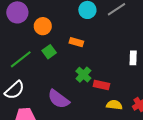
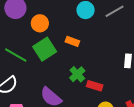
green square: (49, 52) -> (45, 49), size x1.6
green line: (21, 59) -> (16, 55), turned 65

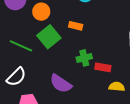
green cross: (77, 74) -> (84, 58), turned 35

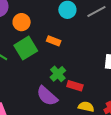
green cross: (84, 58) -> (58, 74), turned -35
purple semicircle: (61, 84) -> (47, 96), moved

